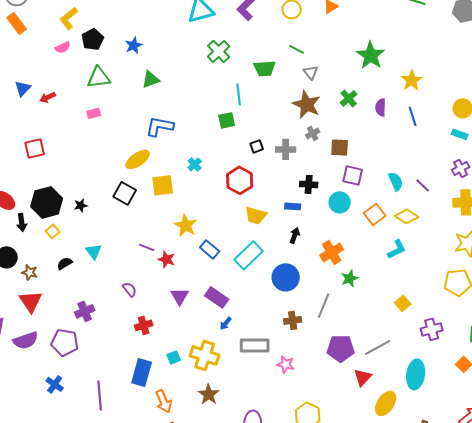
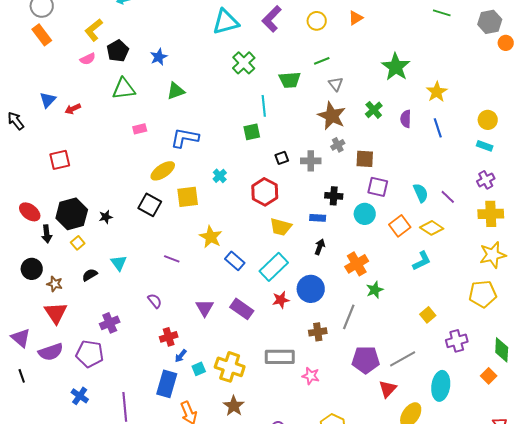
green line: (297, 49) -> (322, 61), turned -49
pink rectangle: (94, 113) -> (140, 129), moved
red star: (167, 259) -> (281, 300), moved, turned -30
blue arrow: (226, 323) -> (181, 356), moved

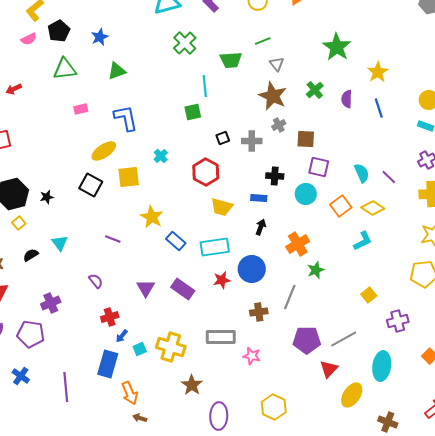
blue L-shape: (185, 138) -> (126, 118), turned 68
cyan rectangle: (274, 267) -> (215, 247), turned 36
brown star: (234, 406) -> (192, 385), moved

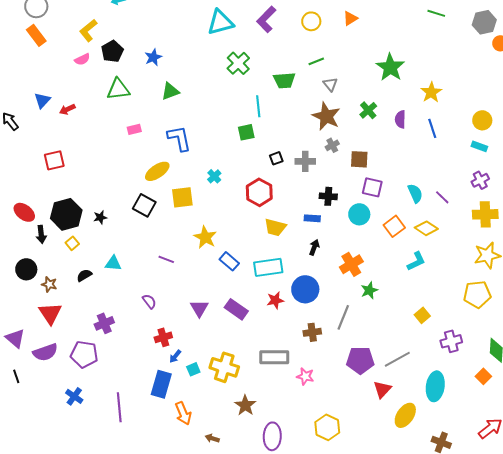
cyan triangle: (60, 243) -> (113, 263), turned -48
brown arrow: (140, 418) -> (212, 438), moved

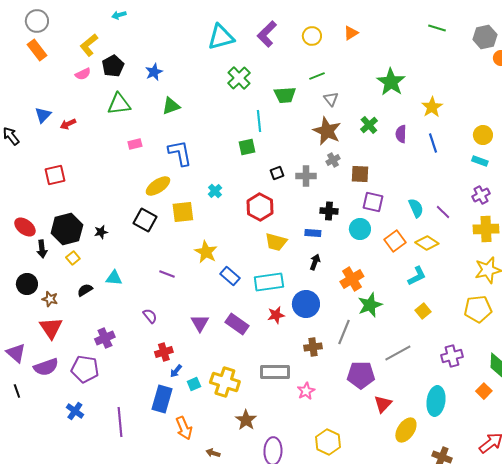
green star: (369, 290) -> (370, 305), size x1.4
yellow square: (422, 315) -> (423, 311), moved
gray line: (397, 359) -> (398, 353), moved
pink star: (305, 376) -> (306, 391), turned 30

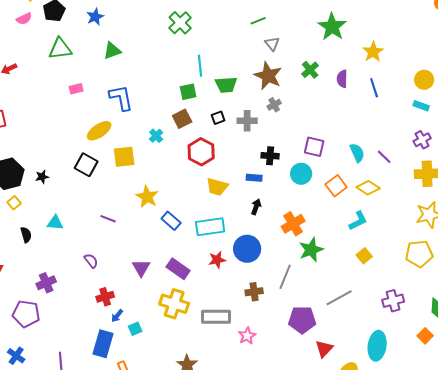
green trapezoid: (285, 95) -> (226, 85), moved
brown square: (360, 174) -> (182, 119), moved, turned -30
black semicircle: (85, 290) -> (26, 235), turned 105
yellow cross: (225, 382) -> (174, 304), moved

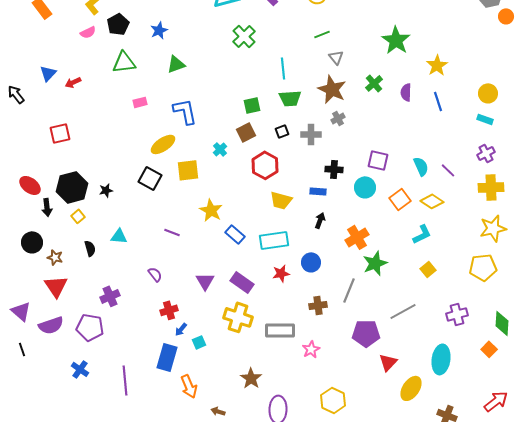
cyan line: (200, 66) -> (283, 68), moved
blue circle: (247, 249) -> (311, 262), size x0.7

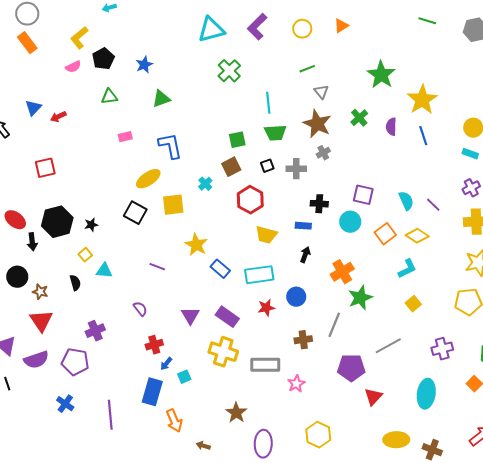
green triangle: (124, 62) -> (109, 97), size x0.7
yellow star: (437, 65) -> (422, 100), size x1.4
yellow square: (78, 216) -> (85, 255), moved
yellow ellipse: (411, 388) -> (396, 440), moved, turned 55

